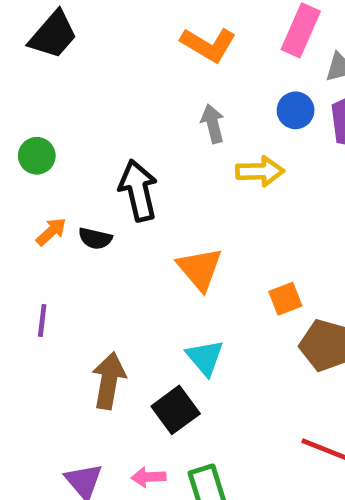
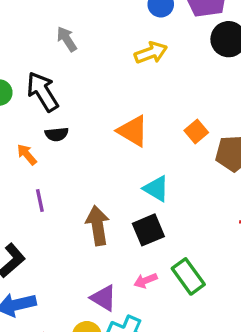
gray arrow: (213, 124) -> (67, 39), moved
black arrow: (138, 190) -> (43, 92), moved
orange arrow: (51, 232) -> (27, 154), moved, turned -70
black square: (176, 410) -> (148, 230), turned 32

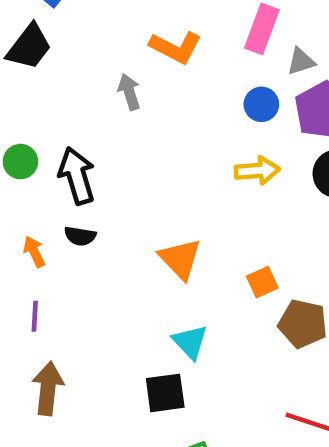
gray arrow: (67, 39) -> (129, 92), moved
yellow arrow: (151, 53) -> (257, 171), moved
brown arrow: (98, 226) -> (48, 389), moved

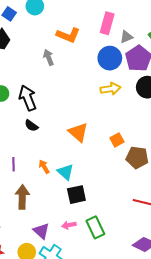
blue circle: (261, 104) -> (110, 58), size x1.5
black semicircle: (80, 236) -> (31, 126), turned 32
orange arrow: (34, 252) -> (44, 167), moved
cyan triangle: (190, 342) -> (65, 172), moved

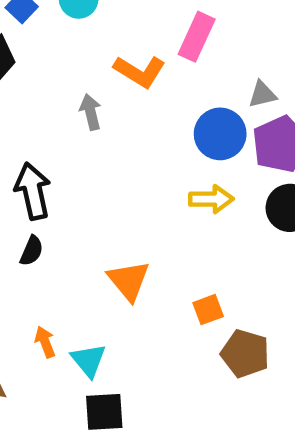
pink rectangle: (107, 23) -> (197, 37), moved
black semicircle: (31, 126) -> (32, 251), turned -112

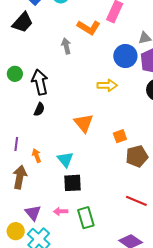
yellow arrow: (211, 199) -> (107, 85), moved
orange arrow: (45, 342) -> (37, 156), moved
brown pentagon: (245, 354) -> (137, 156), turned -30

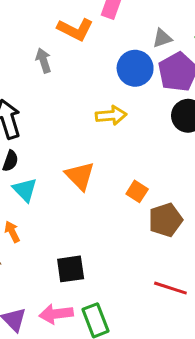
orange square: (120, 136) -> (137, 191), turned -32
cyan triangle: (65, 159) -> (25, 190), moved
pink arrow: (61, 211) -> (56, 314), size x1.5

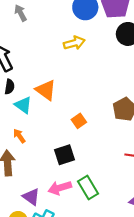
orange triangle: (80, 176) -> (46, 90), moved
orange square: (137, 191) -> (79, 121), moved, turned 32

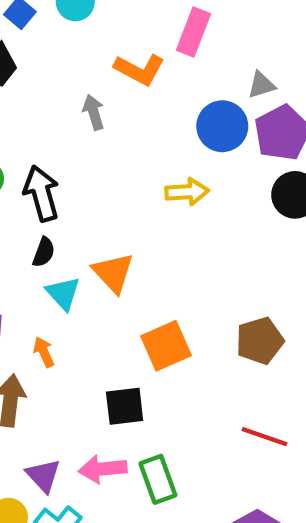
orange square: (79, 121) -> (166, 346), size x1.6

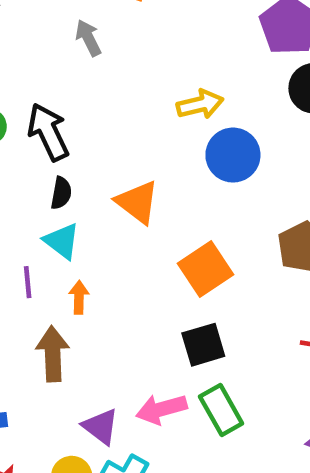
blue circle: (222, 126) -> (233, 155), moved
cyan triangle: (63, 293) -> (62, 241), moved
orange arrow: (44, 352) -> (79, 297), turned 36
black square: (125, 406) -> (203, 345), moved

